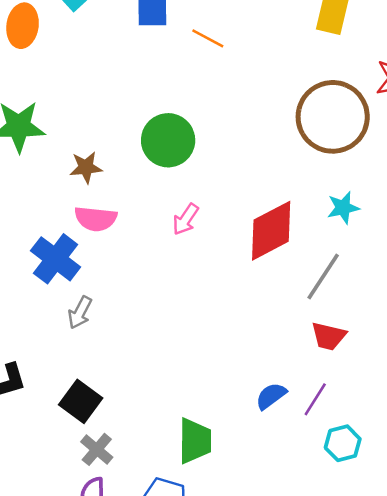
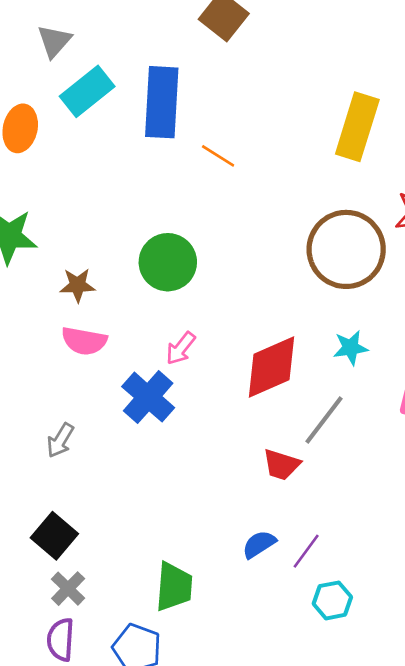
blue cross: (56, 259) -> (148, 397), moved
red trapezoid: (329, 336) -> (281, 465), moved

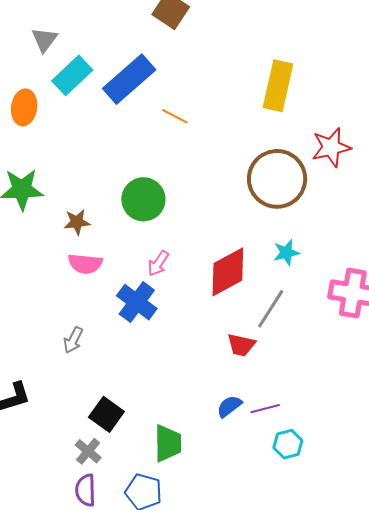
blue rectangle: (162, 102) -> (129, 79), turned 50
black square: (54, 536) -> (106, 414), moved
purple line: (306, 551) -> (265, 409), turned 44

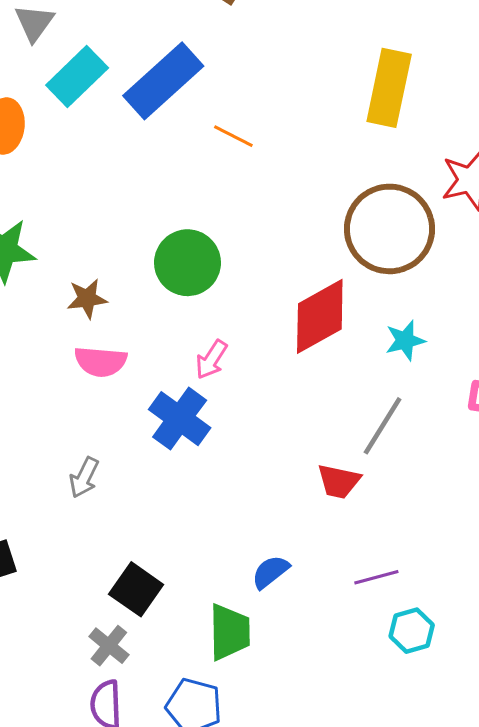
red diamond: (228, 272) -> (320, 316), moved
blue semicircle: (229, 406) -> (270, 572), moved

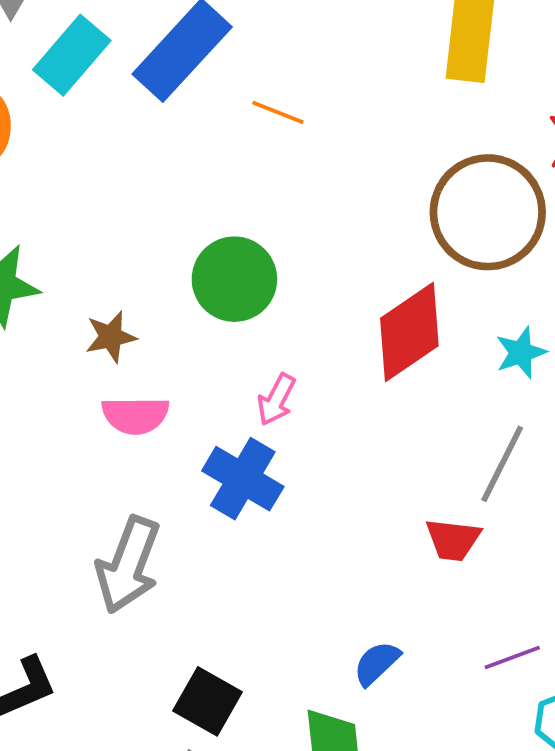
gray arrow: (84, 477) -> (128, 565), size x1.8

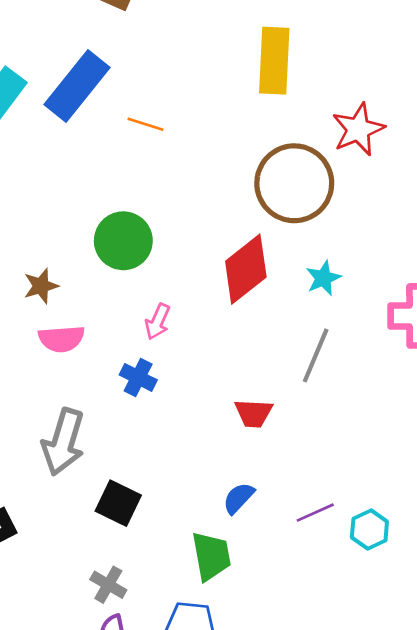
blue cross: (243, 479) -> (138, 377), size x0.7
red trapezoid: (453, 540) -> (253, 413), moved
purple line: (512, 658) -> (315, 513), moved
black square: (208, 701) -> (118, 503), moved

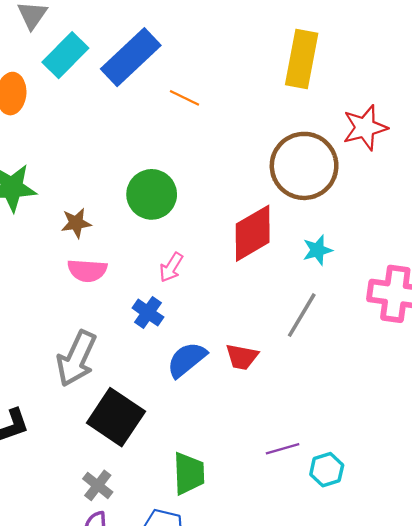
blue semicircle: (239, 498) -> (187, 360), moved, size x1.4
black square: (118, 503) -> (116, 417), size x1.4

